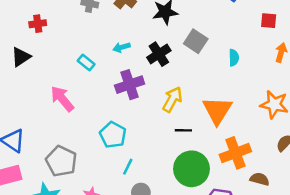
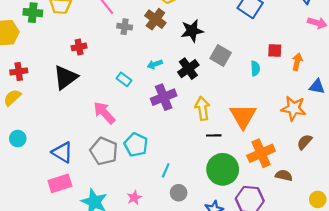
red square: (269, 21) -> (275, 50), moved
black triangle: (21, 57) -> (66, 77), size x1.4
yellow arrow: (172, 99) -> (202, 108), turned -35
cyan pentagon: (113, 135) -> (136, 145), moved
gray pentagon: (61, 161) -> (104, 151), moved

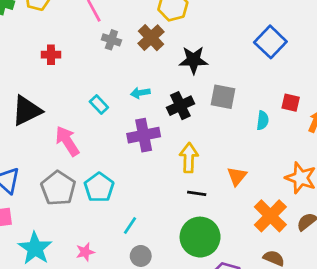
gray square: (221, 56) -> (223, 97), turned -30
black triangle: (66, 77) -> (27, 111), moved
orange triangle: (243, 116) -> (237, 176), size x0.6
orange cross: (261, 153) -> (270, 216), moved, turned -32

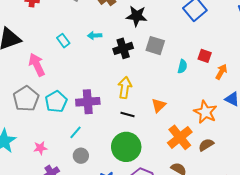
purple cross: (144, 135) -> (88, 102), moved

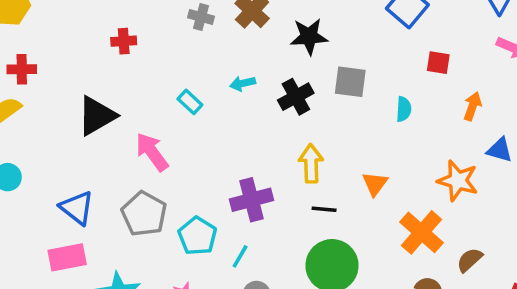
red square: (205, 56) -> (438, 63), moved
cyan pentagon: (56, 102) -> (197, 236), moved
brown semicircle: (206, 145) -> (470, 260), moved

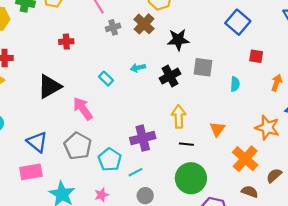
gray cross: (201, 17) -> (113, 27), turned -32
cyan line: (240, 256) -> (135, 172), turned 32

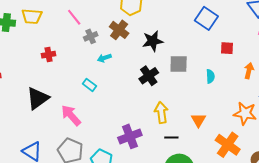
cyan arrow: (138, 68) -> (104, 58), moved

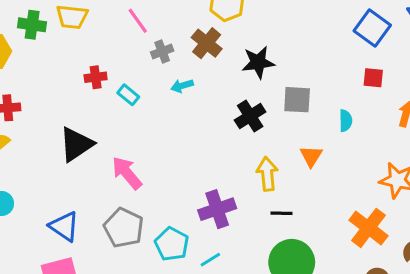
blue square: (206, 18) -> (372, 28), moved
cyan rectangle: (89, 85) -> (128, 95), moved
orange triangle: (198, 120) -> (311, 156), moved

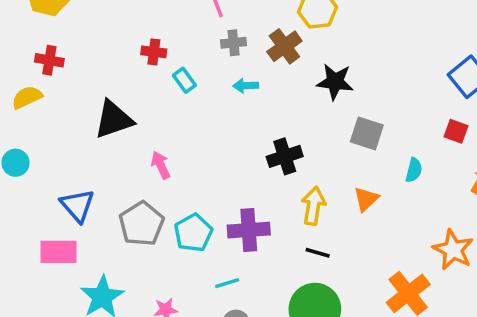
black cross: (250, 116) -> (285, 156), moved
pink arrow: (127, 173) -> (161, 165), size x0.7
cyan pentagon: (172, 244) -> (193, 233), moved

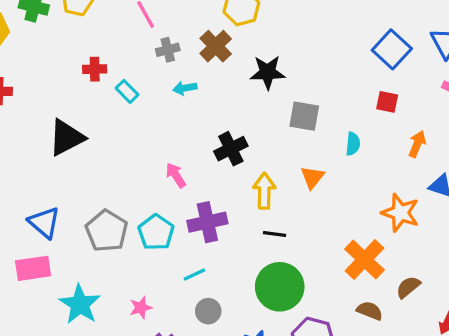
pink arrow: (161, 165) -> (176, 175), moved

